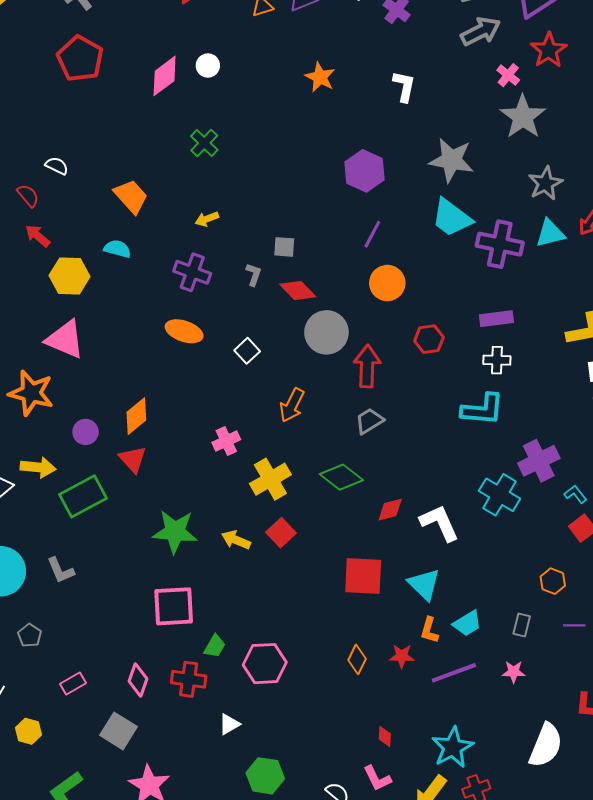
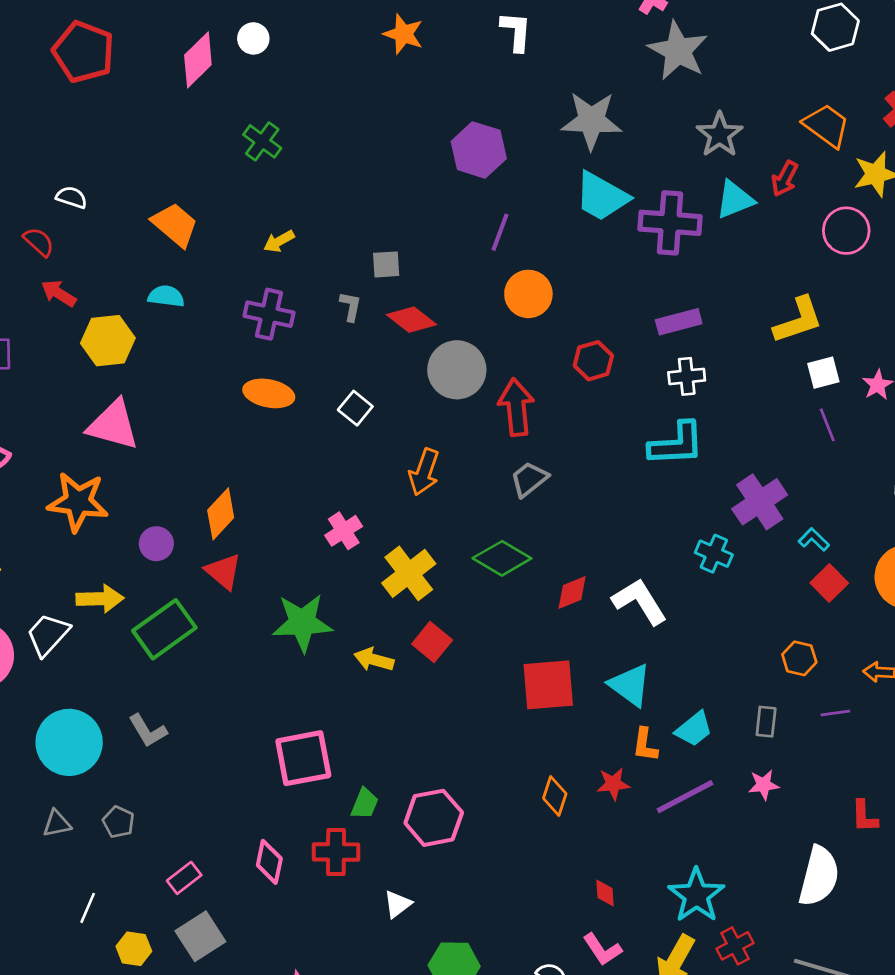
cyan cross: (500, 495) -> (714, 554), size x0.7
green star: (175, 532) -> (302, 623), moved
gray square: (118, 731) -> (200, 936), moved, turned 33

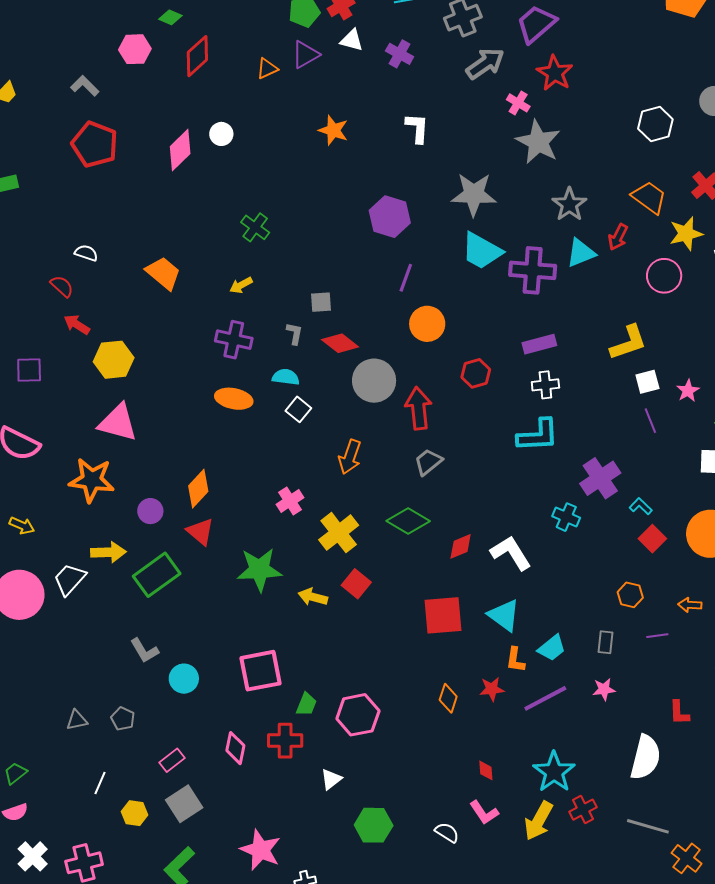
green cross: (262, 141) -> (255, 227), moved
cyan semicircle: (166, 296) -> (286, 377), moved
cyan circle: (69, 742) -> (184, 679), moved, size x0.6

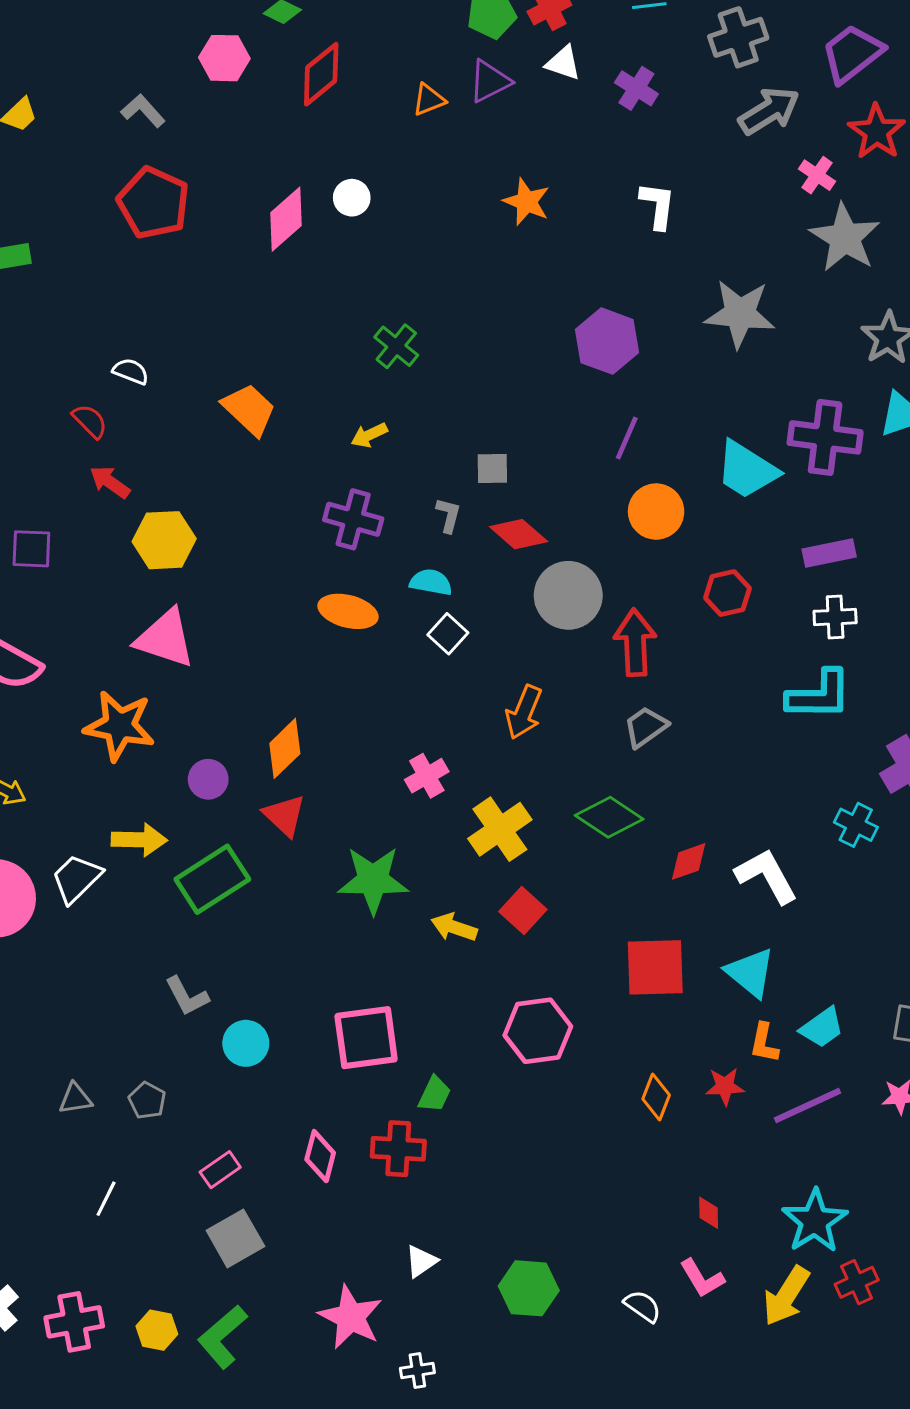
cyan trapezoid: (482, 251) -> (747, 470), moved
pink hexagon: (358, 715) -> (538, 1031), moved
white triangle: (331, 779) -> (421, 1261), moved
yellow hexagon: (135, 813) -> (157, 1330), moved

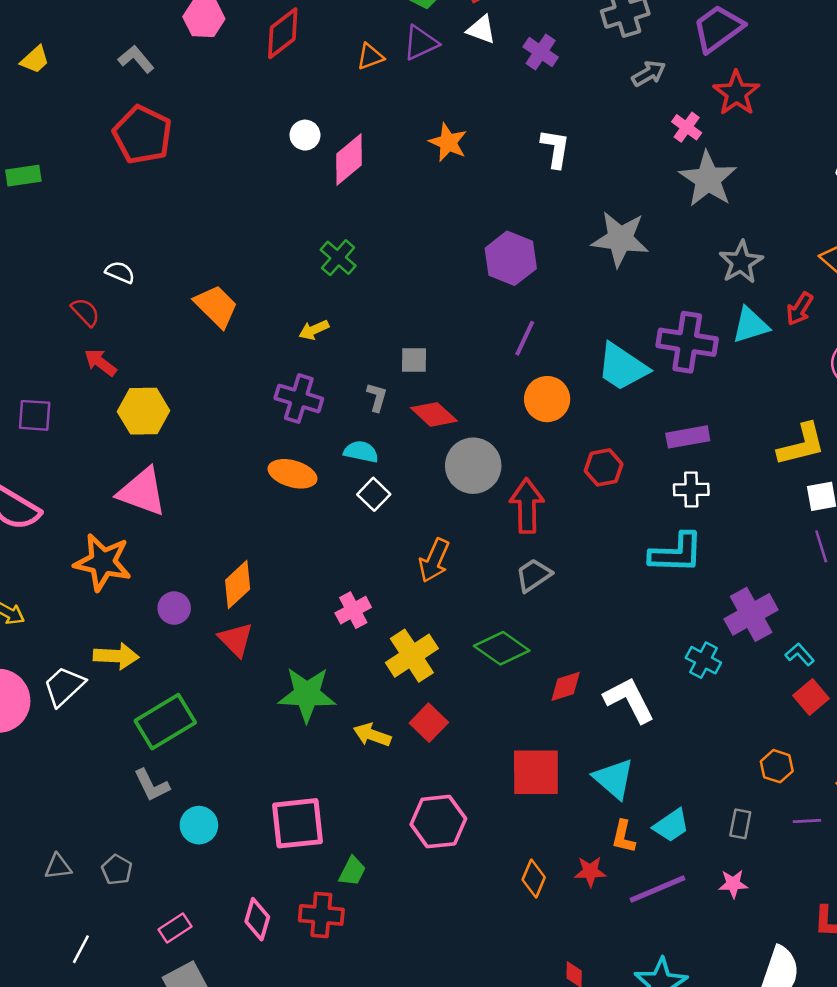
gray arrow: (769, 111) -> (649, 74), size x0.7
pink diamond: (286, 219) -> (349, 160), moved
green rectangle: (212, 879) -> (165, 722), moved

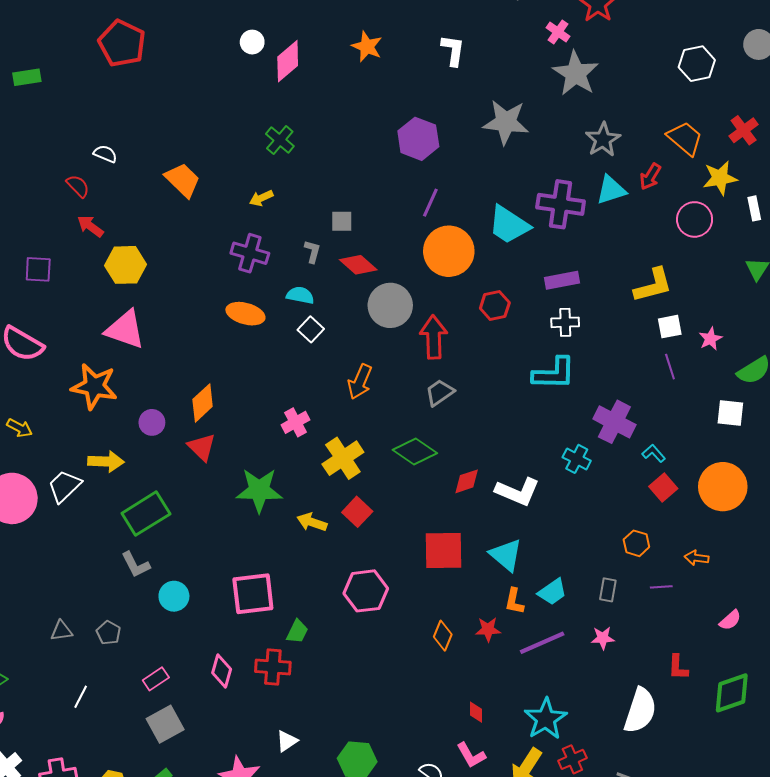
orange circle: (547, 399) -> (449, 251), size x1.4
purple cross: (751, 614) -> (614, 422), turned -33
white L-shape: (629, 700) -> (518, 492), turned 141

